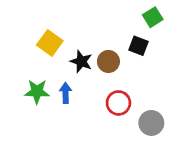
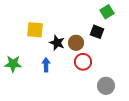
yellow square: (50, 43) -> (35, 30), turned -30
green star: (37, 92) -> (13, 64), moved
red circle: (118, 103) -> (83, 62), moved

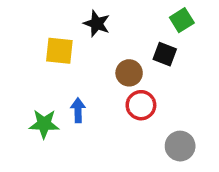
black star: (57, 43) -> (97, 24), moved
green star: (13, 64) -> (44, 124), moved

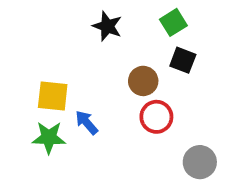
green square: (182, 20) -> (173, 22), moved
yellow square: (59, 51) -> (53, 96), moved
blue arrow: (78, 110) -> (87, 122), turned -40

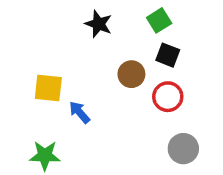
red circle: (156, 117) -> (168, 97), moved
green star: (49, 138) -> (45, 156), moved

